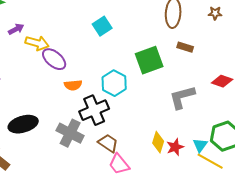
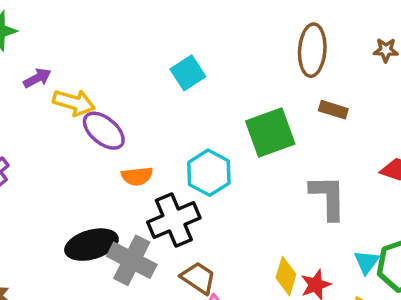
gray L-shape: (182, 97) -> (328, 197), turned 104
black ellipse: (23, 124) -> (91, 245), moved
cyan triangle: (200, 145) -> (367, 262), moved

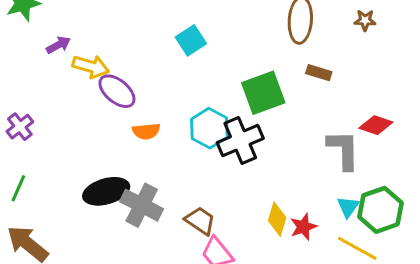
gray L-shape: (328, 197) -> (343, 150), moved
black cross: (174, 220) -> (240, 140), moved

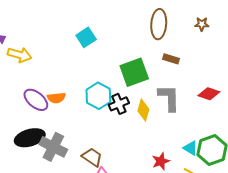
purple ellipse: (117, 91) -> (36, 100), moved
black cross: (240, 140) -> (119, 104), size x0.7
gray L-shape: (343, 150) -> (169, 98), moved
cyan triangle: (348, 207) -> (190, 148), turned -35
yellow diamond: (277, 219) -> (143, 110), moved

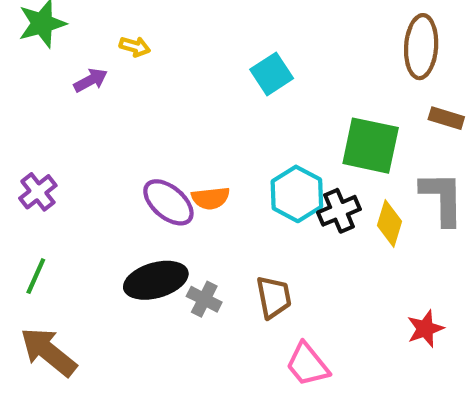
yellow arrow: (20, 55) -> (135, 47), moved, size x0.6
green square: (134, 72) -> (371, 146), turned 32
gray cross: (53, 147) -> (204, 299), size x0.6
brown trapezoid: (92, 157) -> (274, 297), moved, turned 45

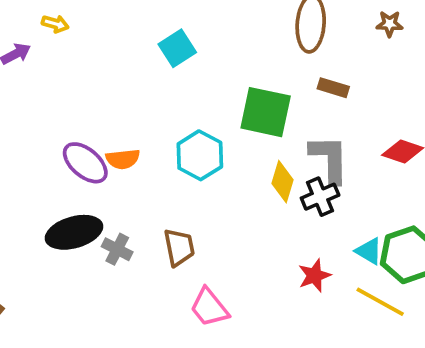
black cross: (339, 211) -> (320, 197), moved

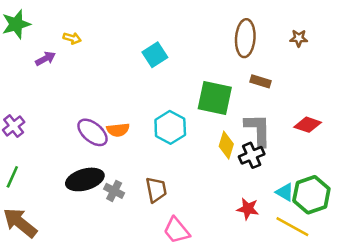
red star: (314, 276) -> (248, 209), turned 30

